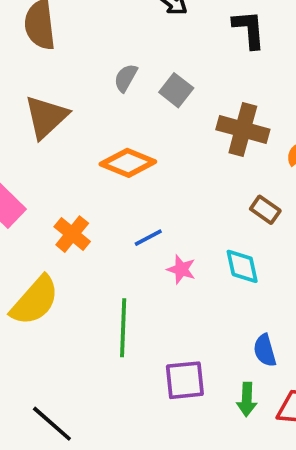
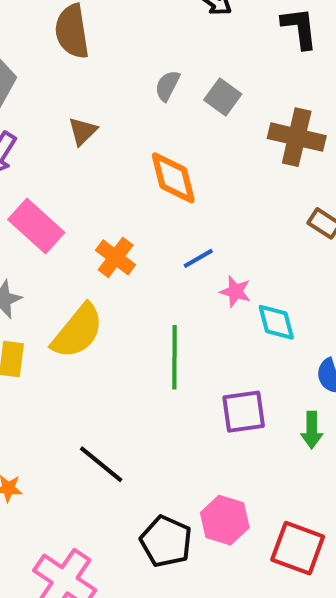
brown triangle: (46, 117) -> (83, 131), size x0.6
orange diamond: (128, 163) -> (173, 178), turned 56
cyan diamond: (242, 266) -> (276, 322), moved

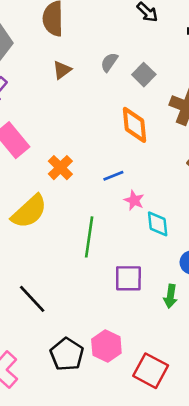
brown triangle: (83, 131) -> (62, 70), moved
orange diamond: (173, 178) -> (134, 125), moved

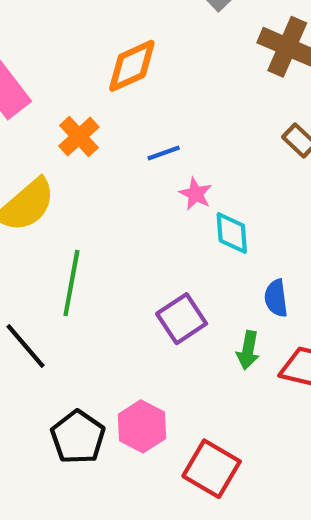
orange diamond: (134, 125) -> (132, 66), moved, turned 69
green line: (89, 237) -> (71, 283), moved
purple square: (128, 278) -> (182, 319), turned -36

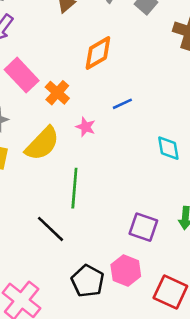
orange cross: (79, 136) -> (57, 93), moved
pink star: (196, 194) -> (86, 127), moved
purple square: (182, 319) -> (143, 227), moved, turned -32

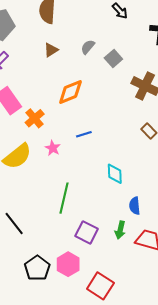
green line: (74, 188) -> (64, 198), moved

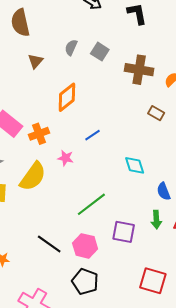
orange cross: (35, 118) -> (39, 134), turned 36
green line: (64, 198) -> (91, 204), turned 56
pink hexagon: (68, 264) -> (85, 246), moved

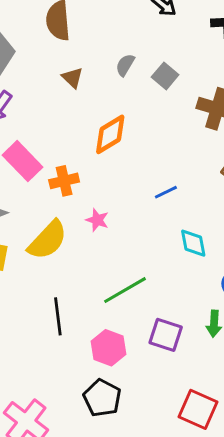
brown triangle: (35, 61) -> (72, 78), turned -35
blue line: (92, 135) -> (166, 192), moved
black line: (49, 244) -> (58, 316), moved, turned 40

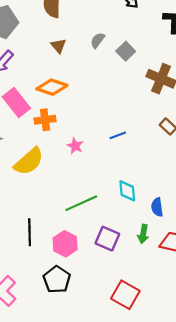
orange diamond: (110, 134) -> (52, 87), moved, turned 44
pink star: (97, 220) -> (75, 146), moved
cyan diamond: (193, 243) -> (127, 191), moved
black line: (58, 316) -> (30, 232), moved

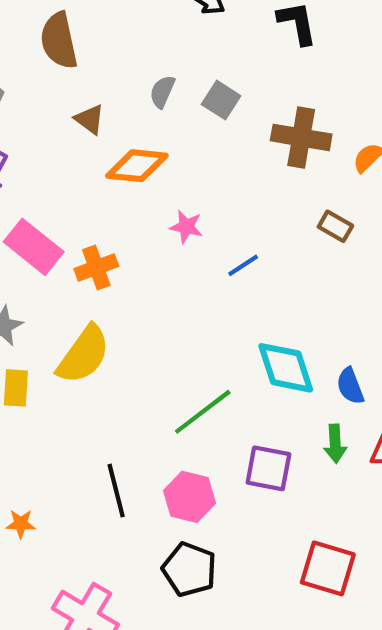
orange diamond: (52, 87) -> (137, 166), moved
pink star: (75, 146) -> (186, 227), moved
cyan diamond: (127, 191) -> (286, 368), size x1.4

